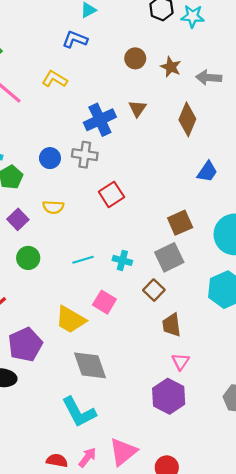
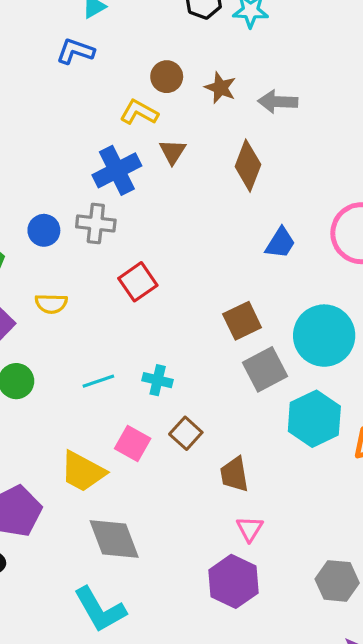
yellow L-shape: (55, 79) -> (139, 112), moved
gray square: (169, 257) -> (265, 369), moved
brown square: (154, 290) -> (186, 433), moved

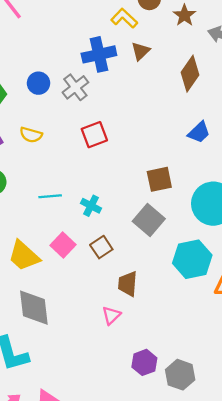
gray cross: (96, 223) -> (75, 87), turned 32
gray square: (265, 369) -> (149, 220), moved, turned -36
pink triangle: (250, 529) -> (111, 315), moved
purple hexagon: (234, 581) -> (144, 362), moved, size x0.7

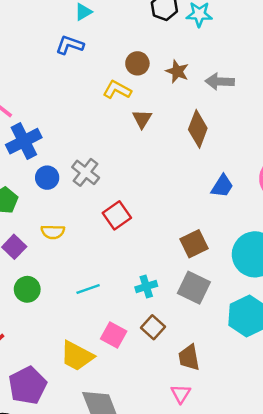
blue cross: (99, 54) -> (24, 141), moved
cyan cross: (91, 206) -> (146, 287), moved, turned -30

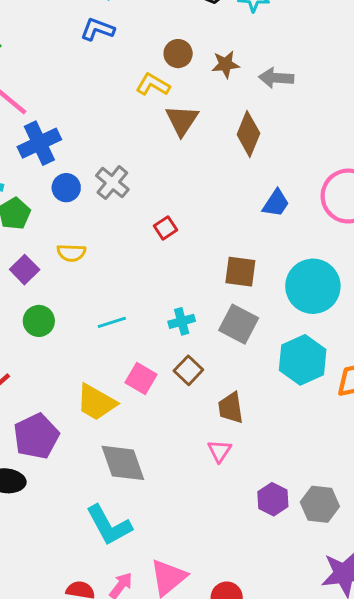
brown star: (177, 71) -> (226, 64), turned -30
brown triangle: (142, 119) -> (182, 120), size x1.4
red square: (117, 215) -> (166, 228), moved, size x0.7
brown square: (194, 244) -> (240, 272), turned 32

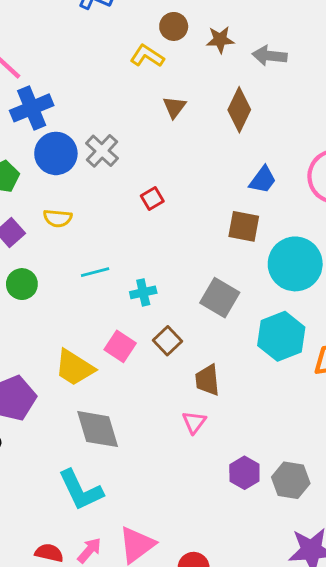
brown triangle: (182, 120) -> (174, 107), moved, size x0.7
blue circle: (66, 188) -> (56, 153), size x1.5
brown square: (240, 272) -> (244, 226), moved
cyan cross: (182, 321) -> (143, 292), moved
cyan line: (112, 322) -> (95, 272), moved

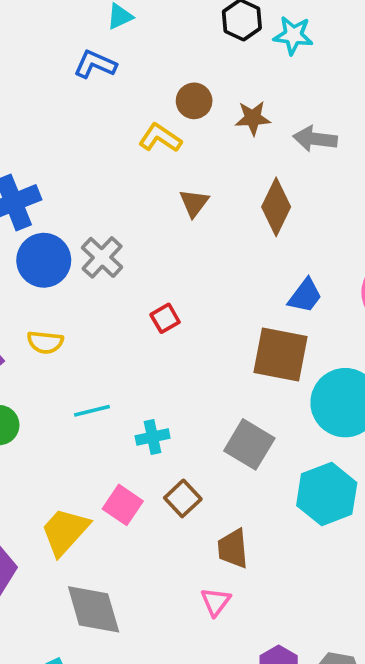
brown square: (244, 226) -> (281, 355), size x1.4
yellow trapezoid: (75, 368) -> (65, 531), turned 99

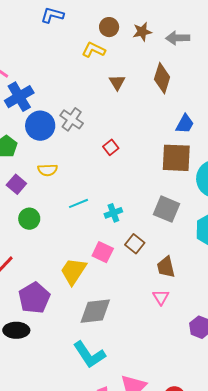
gray diamond: (94, 609) -> (95, 311), turned -72

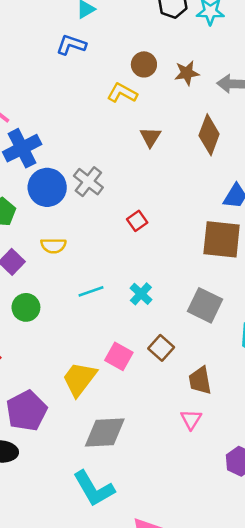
cyan cross: (113, 213) -> (141, 294), moved, turned -30

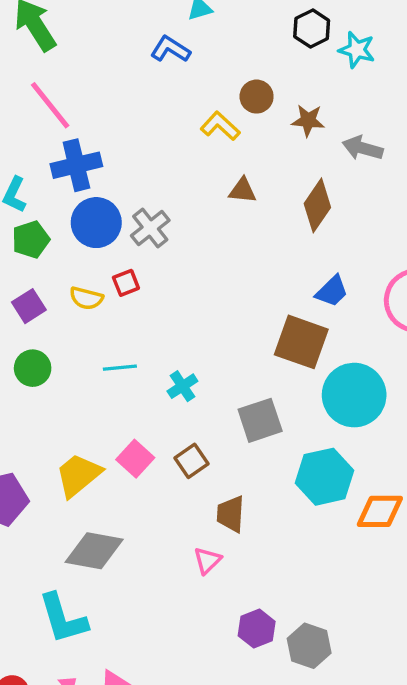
brown triangle: (150, 137) -> (242, 190), turned 50
red square: (137, 221) -> (126, 283), moved
gray square: (205, 305) -> (260, 420), turned 32

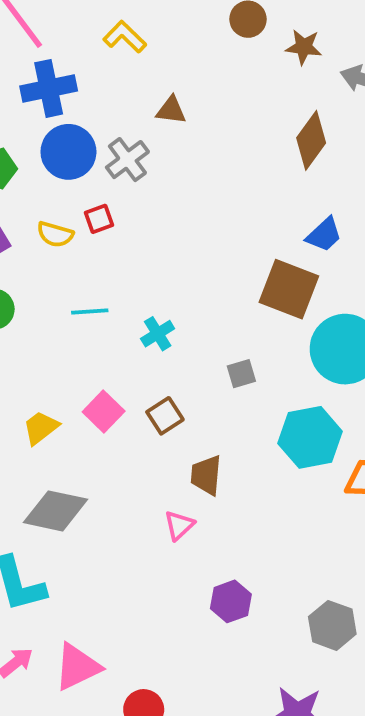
yellow L-shape: (220, 126) -> (125, 37), moved
brown triangle: (242, 190) -> (171, 110), moved
gray square: (260, 420) -> (241, 374), size x0.6
yellow trapezoid: (78, 475) -> (41, 428), size x0.7
gray hexagon: (309, 646) -> (332, 625), moved

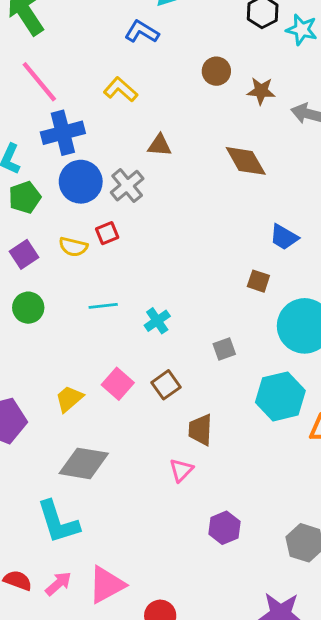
brown diamond: (311, 140) -> (246, 161), moved, turned -63
blue trapezoid: (324, 235) -> (284, 237), turned 76
brown square: (289, 289) -> (258, 281), size x0.5

